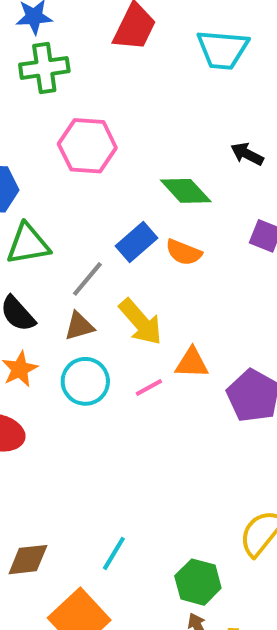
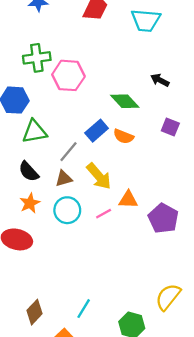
green cross: (44, 68) -> (37, 58), moved
brown diamond: (28, 560) -> (34, 312), turned -40

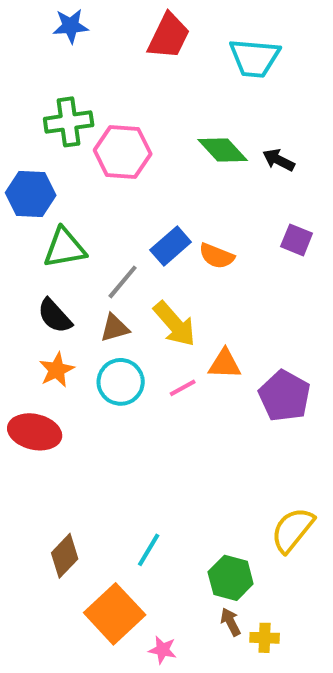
green diamond: (125, 101) -> (223, 150), moved

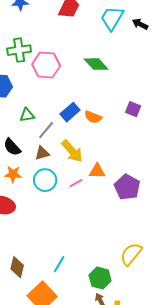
cyan trapezoid: (255, 58) -> (112, 18), turned 116
black arrow: (279, 160) -> (140, 24), moved
green triangle: (65, 248) -> (27, 115), moved, size x0.7
orange star: (57, 370) -> (13, 174), turned 30
brown diamond: (65, 556) -> (17, 267), turned -30

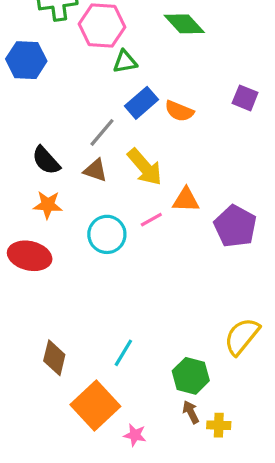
green triangle: (27, 115) -> (125, 62), moved
brown triangle: (42, 153) -> (95, 170), turned 35
cyan circle: (45, 180) -> (107, 234), moved

